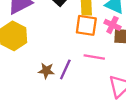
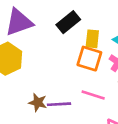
purple line: (65, 69) -> (59, 104), turned 54

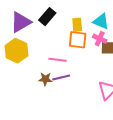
black rectangle: (68, 22) -> (47, 17), moved
pink line: (93, 95) -> (57, 60), moved

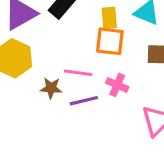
pink cross: (100, 39) -> (117, 85), moved
brown star: (45, 79) -> (51, 88), moved

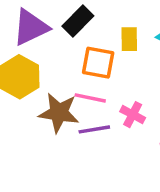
orange square: (110, 41) -> (98, 63), moved
brown star: (51, 88) -> (59, 113), size x1.6

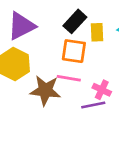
black rectangle: (78, 21) -> (75, 21), moved
purple line: (94, 129) -> (93, 105), moved

